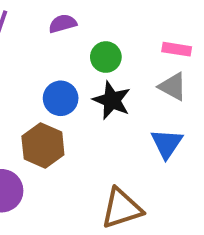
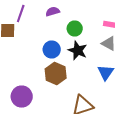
brown hexagon: (43, 145) -> (56, 74), moved

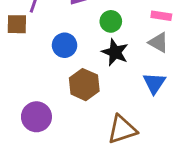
blue circle: (52, 50) -> (65, 45), moved

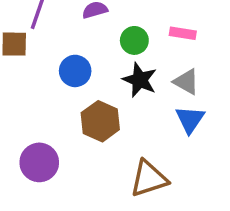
pink rectangle: (161, 16) -> (183, 33), moved
gray triangle: (158, 42) -> (186, 82), moved

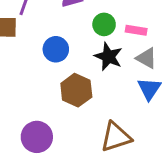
pink rectangle: (183, 33) -> (136, 30), moved
purple circle: (39, 162) -> (37, 137), moved

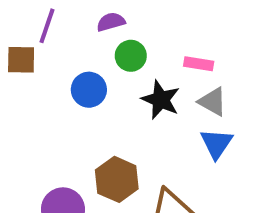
green circle: (104, 24) -> (131, 56), moved
brown hexagon: (76, 90) -> (117, 179), moved

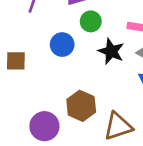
brown square: (21, 60) -> (16, 61), moved

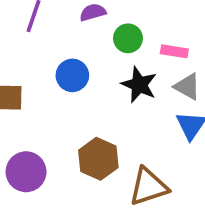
green circle: (91, 21) -> (128, 38), moved
purple circle: (44, 126) -> (26, 172), moved

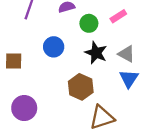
pink rectangle: (174, 51) -> (118, 16), moved, turned -42
brown hexagon: (98, 159) -> (81, 87), moved

